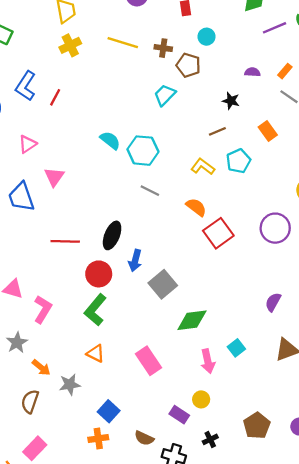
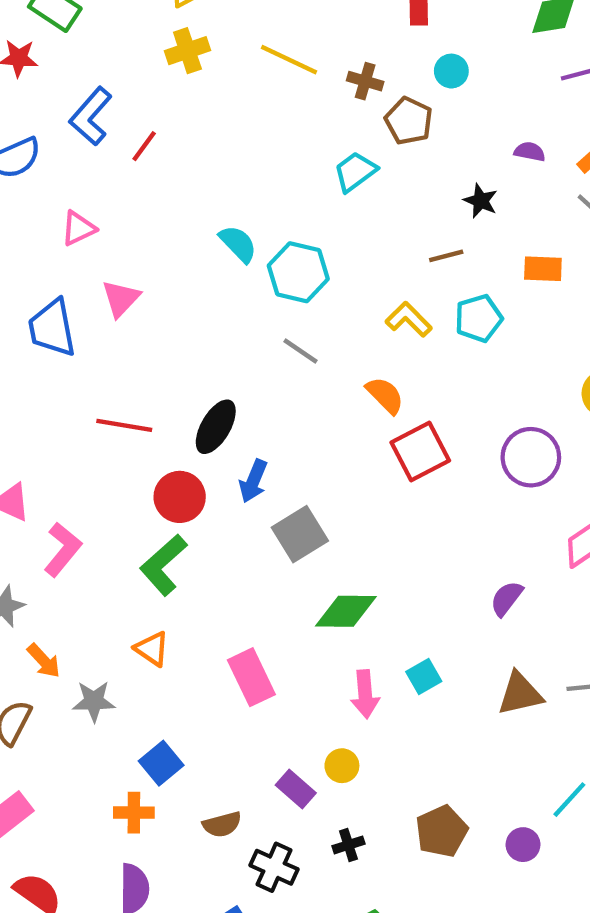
orange rectangle: (268, 131) -> (543, 269), turned -60
brown semicircle: (144, 438) -> (222, 824), turned -48

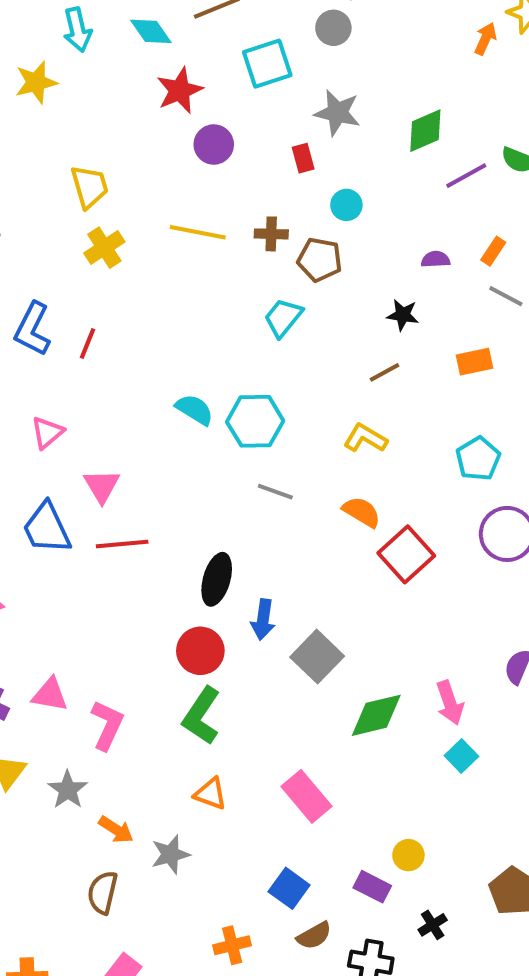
cyan pentagon: (479, 318) -> (478, 459), moved
red line: (124, 425) -> (122, 544), moved
pink arrow: (365, 694) -> (450, 703), moved
blue square: (161, 763) -> (289, 888), moved

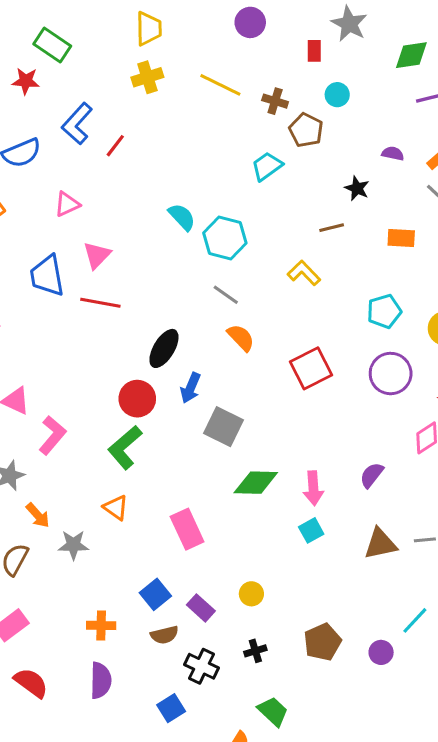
orange semicircle: (362, 512) -> (241, 338), moved
gray square: (317, 657) -> (223, 427), turned -33
purple rectangle: (372, 887) -> (201, 608), moved

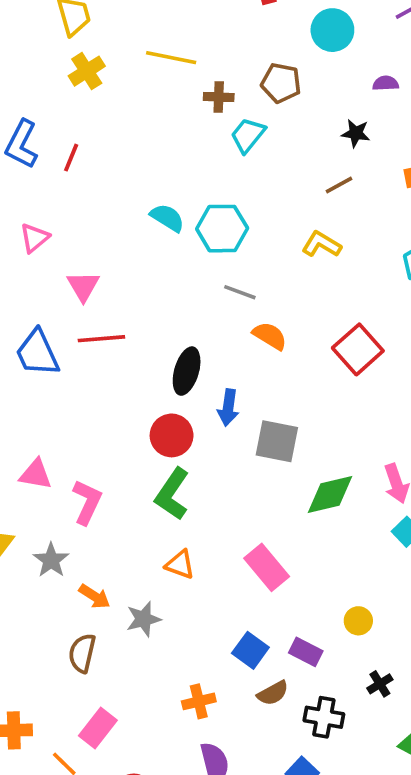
cyan circle: (337, 95) -> (332, 30), moved, size x1.5
brown cross: (275, 101) -> (219, 97), moved
blue trapezoid: (47, 276) -> (37, 353), moved

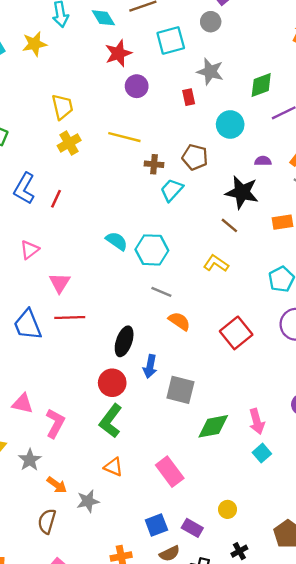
black star: (356, 133) -> (242, 192), size x1.8
brown line: (339, 185) -> (229, 225), turned 66
blue square: (250, 650) -> (156, 525), turned 30

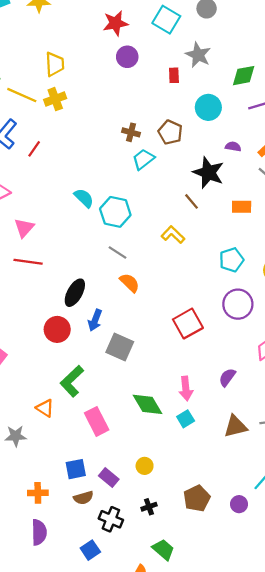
cyan square: (171, 41) -> (166, 20), turned 36
yellow line: (124, 137) -> (22, 95), moved
red square: (236, 333) -> (188, 324), moved
green L-shape: (111, 421) -> (72, 381), moved
green diamond: (213, 426) -> (147, 404), moved, turned 60

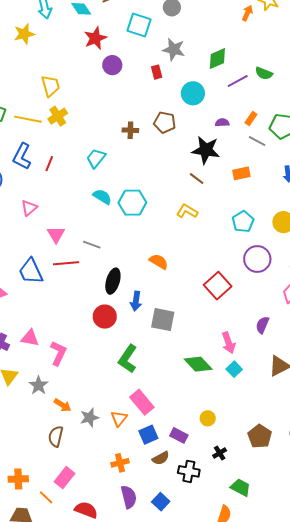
cyan trapezoid: (143, 159) -> (96, 158), moved
gray line: (118, 252) -> (92, 245), moved
orange triangle: (45, 408) -> (119, 419), moved, turned 48
pink rectangle: (97, 421) -> (142, 402), moved
blue square: (90, 550) -> (161, 502), moved

